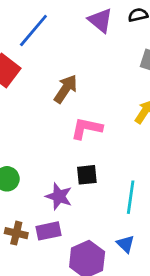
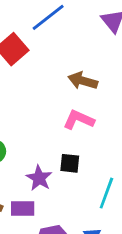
brown arrow: (66, 89) -> (83, 81), moved, turned -120

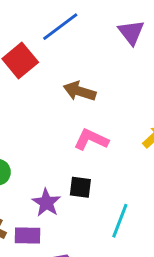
brown arrow: (83, 81) -> (80, 91), moved

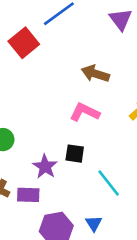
brown arrow: (80, 91) -> (95, 74), moved
cyan line: (120, 221) -> (109, 183), turned -60

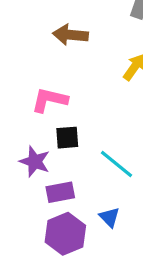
pink L-shape: (85, 112) -> (49, 100), moved
purple rectangle: (28, 195) -> (60, 192), moved

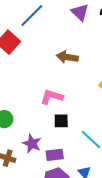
purple star: (35, 162) -> (32, 144), moved

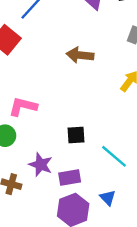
pink L-shape: (52, 97) -> (23, 107), moved

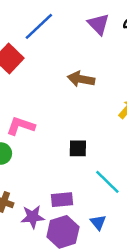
black square: (76, 135) -> (78, 148), moved
purple star: (41, 165) -> (33, 217), moved, turned -30

